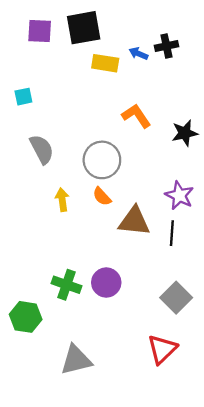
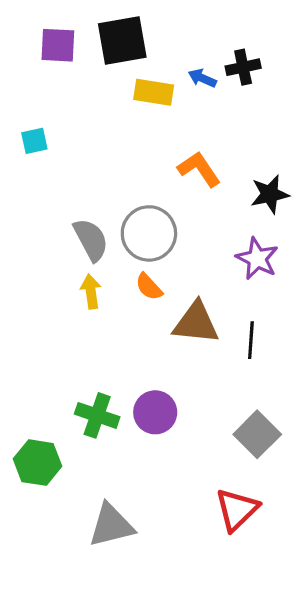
gray semicircle: (42, 149) -> (91, 240), moved
purple star: (179, 195) -> (257, 259), moved

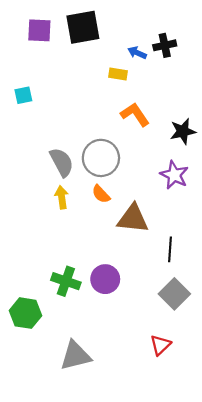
yellow rectangle: (154, 92) -> (118, 74), moved, size x0.7
black line: (251, 340) -> (170, 249), moved
red triangle: (237, 510) -> (160, 345), size x0.7

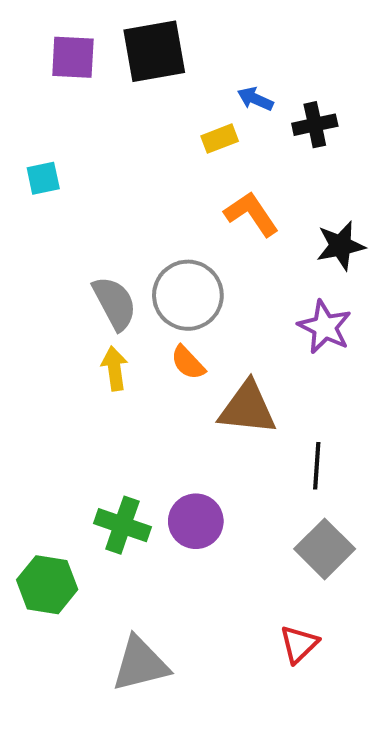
black cross: (165, 45) -> (315, 125), moved
yellow rectangle: (118, 74) -> (220, 139), turned -30

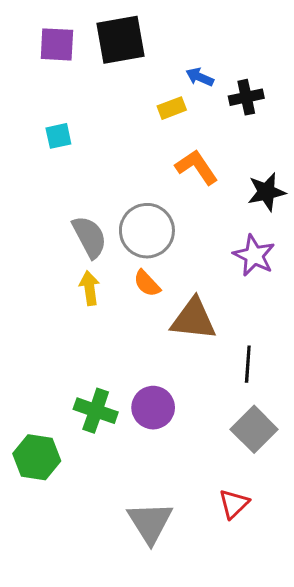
cyan square: (43, 178) -> (58, 136), moved
gray triangle: (140, 664) -> (150, 522), moved, turned -48

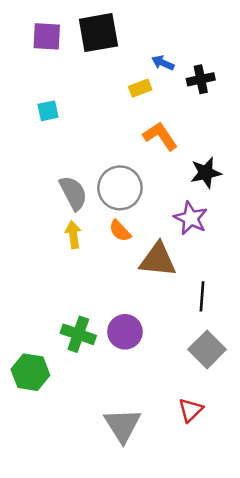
black star: (266, 192) -> (206, 173), moved
purple star: (254, 255) -> (191, 218), moved

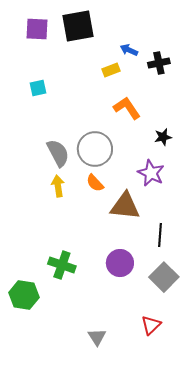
black star: (206, 173) -> (163, 137), size x0.7
purple circle: (125, 332) -> (120, 263), moved
gray triangle: (122, 425) -> (97, 337), size x0.6

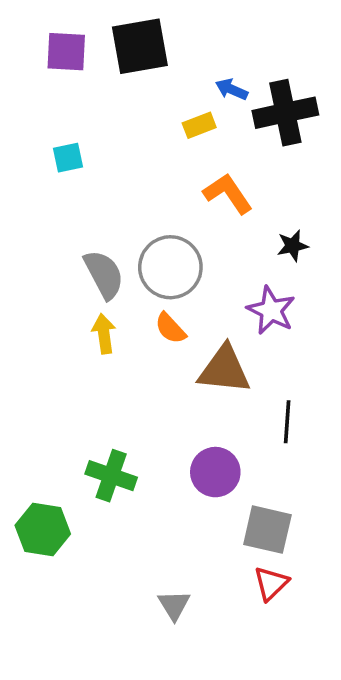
black cross: (159, 63) -> (285, 113), size x1.6
gray square: (164, 277) -> (267, 530), moved, turned -32

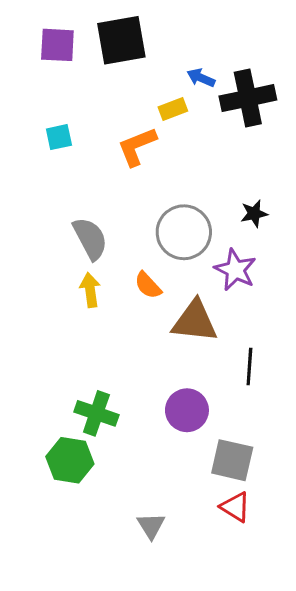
orange L-shape: (228, 194) -> (137, 146), moved, turned -78
gray circle: (170, 267) -> (184, 232), moved
green hexagon: (43, 530) -> (70, 460), moved
red triangle: (271, 583) -> (235, 507), turned -44

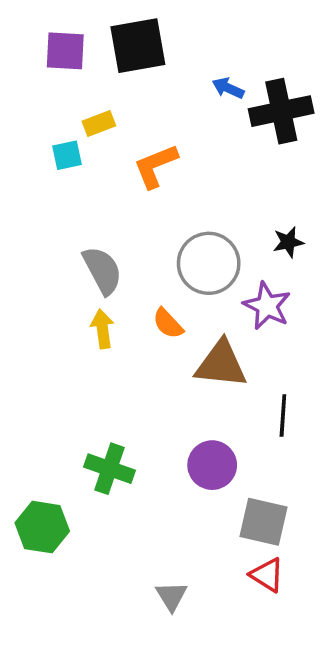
yellow rectangle: (173, 109) -> (99, 123), moved
green hexagon: (70, 460) -> (42, 527), moved

